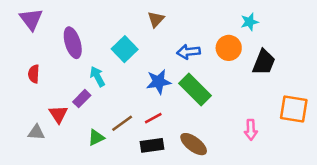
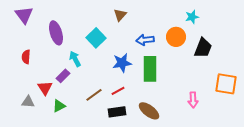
green rectangle: (195, 89) -> (150, 69), turned 45
green triangle: (96, 138) -> (59, 106), moved

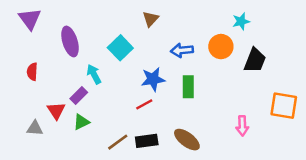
green rectangle: (150, 69) -> (188, 87), size x0.7
red line: (118, 91) -> (144, 104), moved
brown line: (94, 95) -> (118, 142), moved
green triangle: (59, 106) -> (81, 122), moved

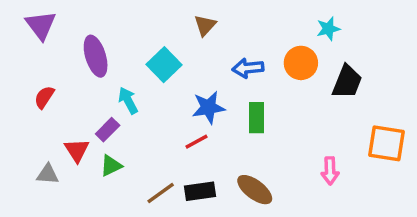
red semicircle: (32, 72) -> (44, 97), turned 30

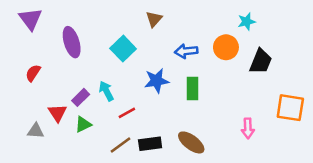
cyan arrow: (128, 101) -> (106, 91), moved
red line: (197, 142) -> (127, 113), moved

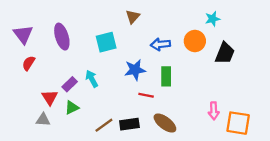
purple triangle: (30, 19) -> (23, 34), moved
cyan square: (123, 49) -> (106, 42), turned 30
orange square: (290, 108) -> (238, 123), moved
red line: (127, 113) -> (146, 95), moved, turned 40
gray triangle: (36, 131) -> (43, 120), moved

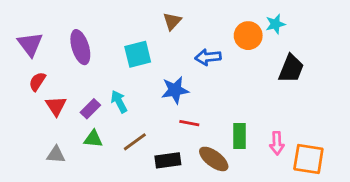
orange circle: (195, 41) -> (248, 36), moved
green rectangle: (166, 76) -> (240, 136), moved
red triangle: (50, 98) -> (56, 106), moved
green triangle: (72, 107) -> (93, 139), turned 32
brown line: (104, 125) -> (135, 142), moved

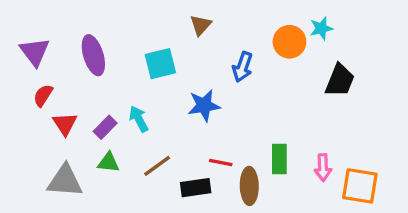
blue arrow: (208, 57) -> (243, 67), turned -65
red line: (189, 123) -> (221, 162), moved
gray triangle: (56, 155) -> (65, 181), size x1.6
brown ellipse: (214, 159) -> (249, 186), turned 52

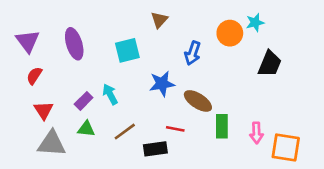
red triangle: (65, 124) -> (44, 110), moved
brown ellipse: (249, 186) -> (198, 101), moved, turned -56

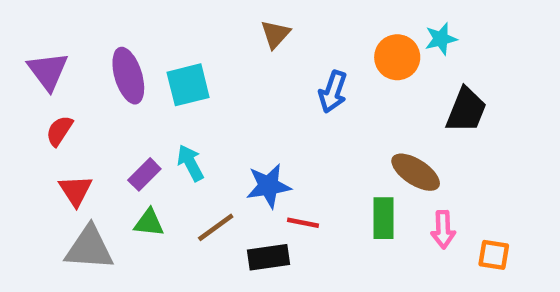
cyan square: (127, 50) -> (188, 85), moved
blue star: (162, 84) -> (269, 186), moved
brown ellipse: (198, 101) -> (416, 172), moved
orange square: (286, 148) -> (494, 255), size x0.6

